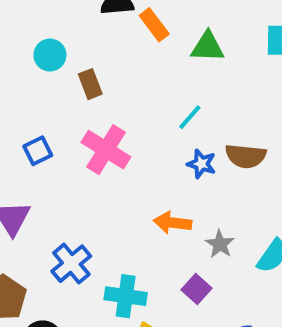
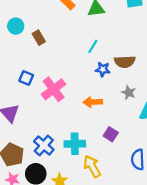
pink cross: (106, 150) -> (54, 89), moved, turned 30
blue square: (38, 151) -> (26, 78), moved, turned -32
gray star: (220, 244) -> (129, 93), moved
blue cross: (71, 264) -> (44, 146), moved

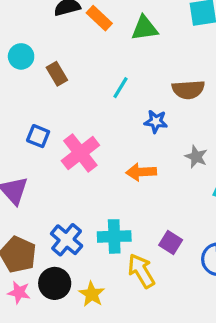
cyan line: (93, 46) -> (121, 88), moved
brown semicircle: (125, 62) -> (188, 90), moved
purple square: (111, 134) -> (171, 243), moved

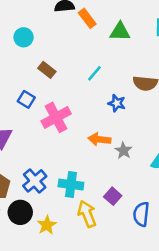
brown rectangle: (57, 74) -> (47, 70), moved, turned -30
gray star: (196, 157) -> (123, 151), moved

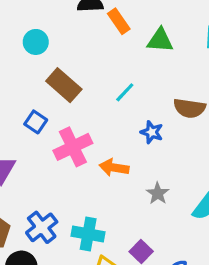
brown rectangle: (47, 70) -> (64, 85), size x1.5
orange arrow: (99, 139) -> (114, 168), moved

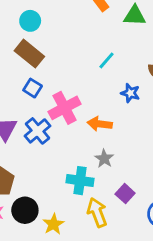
brown rectangle: (64, 85) -> (29, 54), moved
gray star: (158, 193) -> (104, 159), moved
blue cross: (42, 227) -> (38, 131), moved

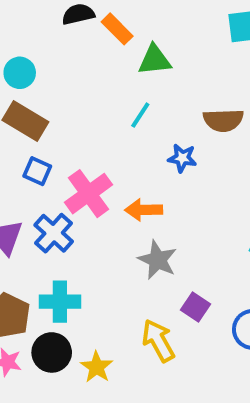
green triangle: (135, 16) -> (155, 60), moved
gray star: (104, 159) -> (158, 260), size x1.4
cyan cross: (80, 181) -> (60, 302), moved

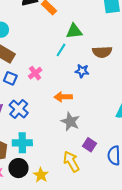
green triangle: (155, 60) -> (74, 31), moved
pink cross: (89, 194) -> (35, 73), moved, size x0.6

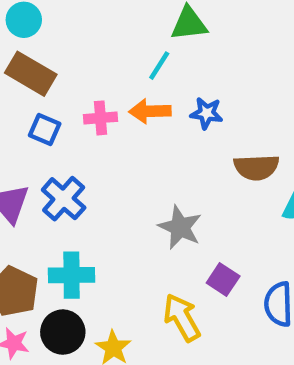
brown semicircle: (102, 52) -> (256, 167), moved
pink cross: (35, 73) -> (101, 118), turned 32
orange arrow: (63, 97) -> (150, 111), moved

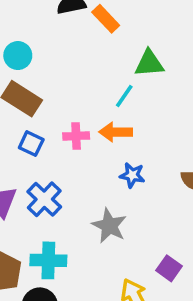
blue star: (206, 113) -> (132, 175), moved
gray star: (180, 227) -> (109, 226), moved

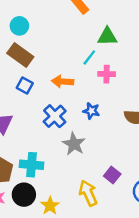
orange arrow: (116, 132) -> (63, 81), moved
pink cross: (76, 136) -> (107, 74), moved
blue cross: (44, 199) -> (55, 116), moved

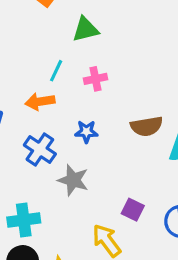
cyan line: (89, 57) -> (56, 71), moved

